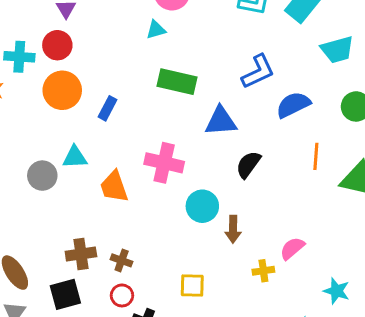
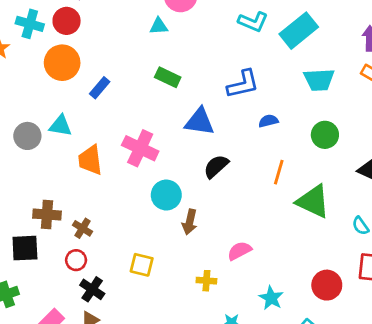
green rectangle: (177, 82) -> (168, 77), size x0.7
blue semicircle: (293, 105) -> (268, 121), size x0.6
yellow cross: (263, 271) -> (206, 281), moved

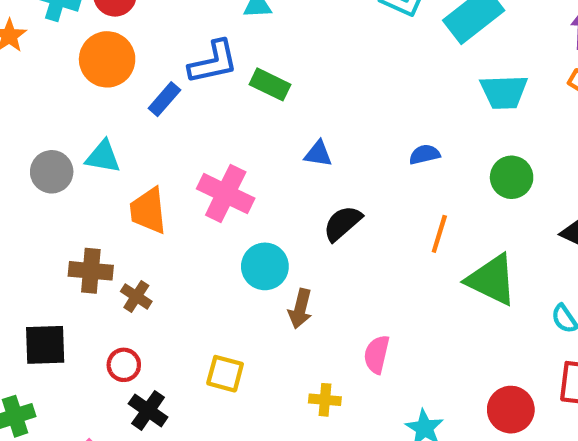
blue L-shape: (243, 84) -> (213, 62), moved
blue triangle: (200, 122) -> (318, 154), size x0.6
brown cross: (47, 215) -> (91, 271), moved
brown cross: (83, 228) -> (136, 296), moved
pink semicircle: (239, 251) -> (377, 354), turned -50

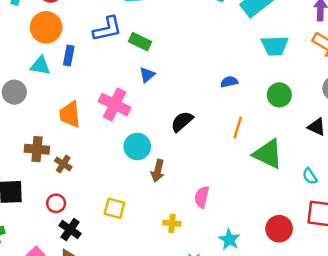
blue rectangle: (164, 99) -> (69, 56), moved, turned -30
blue triangle: (318, 154) -> (147, 75), moved, turned -49
cyan triangle: (103, 157) -> (40, 66), moved

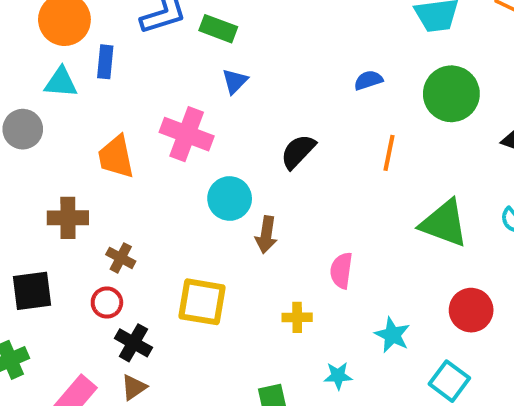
green circle: (279, 95) -> (451, 94), size x1.4
green triangle: (268, 154) -> (444, 223), moved
brown cross: (63, 164) -> (121, 258), moved
yellow square: (114, 208) -> (202, 302), size x1.4

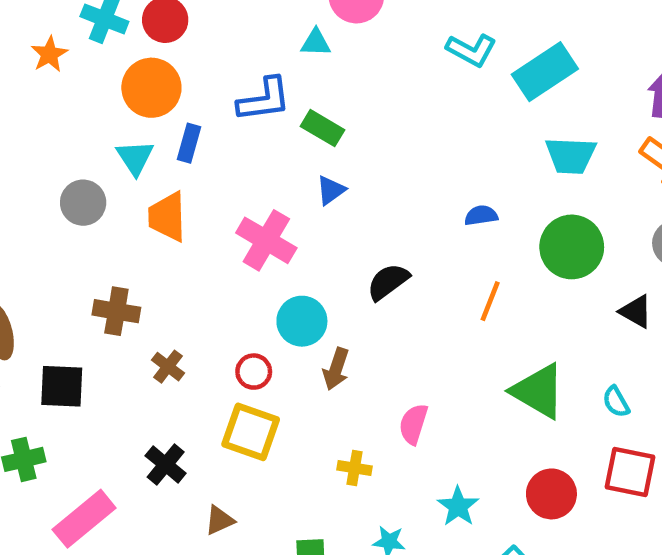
cyan triangle: (61, 82) -> (135, 158), turned 42
orange trapezoid: (116, 157) -> (167, 217), moved
red circle: (107, 303) -> (254, 372), moved
brown triangle: (134, 387) -> (219, 520), moved

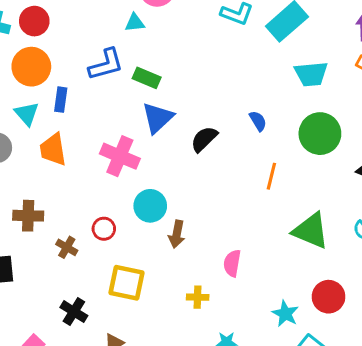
blue triangle: (331, 190) -> (158, 118), size x1.6
blue semicircle: (481, 215) -> (258, 121), turned 75
black semicircle: (388, 282) -> (204, 139), moved
red circle: (254, 372) -> (104, 229), moved
cyan star: (458, 506) -> (285, 314), moved

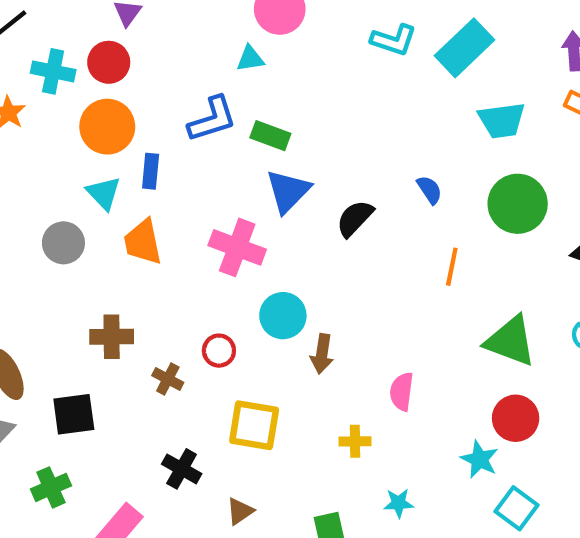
red circle: (329, 297) -> (516, 418), moved

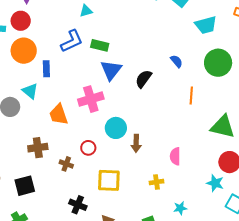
cyan triangle: (104, 193) -> (30, 91), moved
orange trapezoid: (143, 242) -> (59, 115), moved
pink cross: (237, 247) -> (91, 99), turned -30

